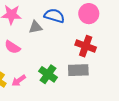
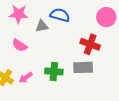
pink circle: (89, 14) -> (106, 17), moved
green cross: (48, 74) -> (54, 72), turned -30

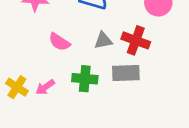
gray triangle: (42, 26) -> (103, 40), moved
pink semicircle: (20, 45) -> (59, 42), moved

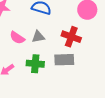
gray triangle: (103, 40) -> (38, 37), moved

